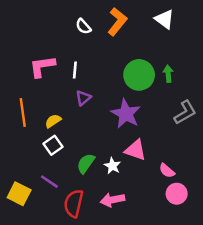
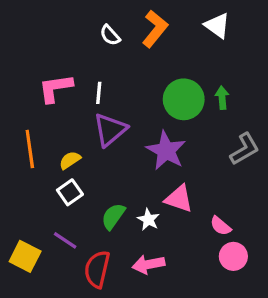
purple triangle: (83, 98) -> (110, 130), size x1.6

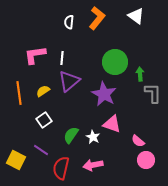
white semicircle: (110, 35) -> (69, 22), turned 48
green arrow: (222, 98) -> (140, 74), moved
gray L-shape: (245, 149) -> (153, 93), turned -60
yellow semicircle: (70, 160) -> (43, 91), moved

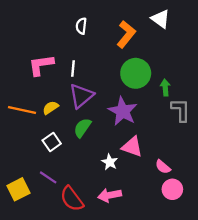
orange L-shape: (97, 18) -> (126, 34), moved
orange line: (19, 93) -> (22, 110), turned -70
green semicircle: (71, 135) -> (82, 128), moved
yellow square: (16, 160) -> (19, 189), turned 36
red semicircle: (61, 168) -> (72, 199), turned -50

